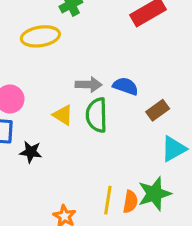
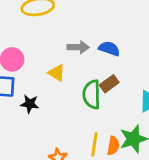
brown rectangle: (158, 110) -> (109, 84), moved
green semicircle: (97, 115) -> (92, 94), moved

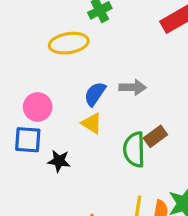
gray arrow: (78, 47) -> (133, 87), moved
blue semicircle: (109, 49) -> (95, 94), moved, turned -75

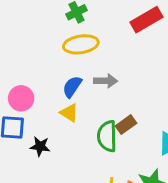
yellow ellipse: (69, 43) -> (81, 44), moved

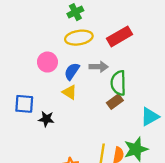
red rectangle: (146, 20) -> (120, 36), moved
pink circle: (21, 98) -> (47, 62), moved
green semicircle: (107, 136) -> (118, 83), moved

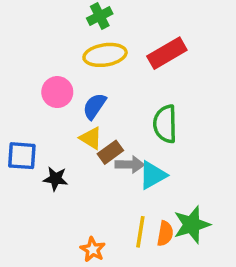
gray arrow: (99, 67) -> (130, 165), moved
brown rectangle: (115, 102) -> (110, 152), moved
cyan triangle: (150, 117) -> (153, 175), moved

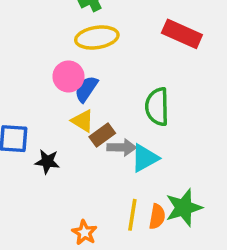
red rectangle: (167, 53) -> (182, 34), moved, turned 54
pink circle: (57, 92) -> (68, 76), moved

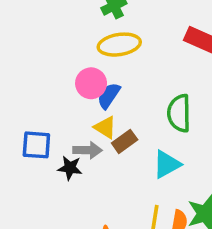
gray arrow: (122, 147) -> (88, 150), moved

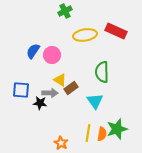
yellow ellipse: (119, 45) -> (85, 35), moved
blue semicircle: (109, 96) -> (33, 51), moved
cyan triangle: (167, 164) -> (95, 101), turned -36

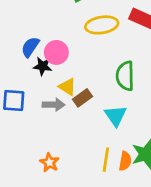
black star: (40, 103) -> (43, 66), moved
orange star: (61, 143) -> (49, 162), moved

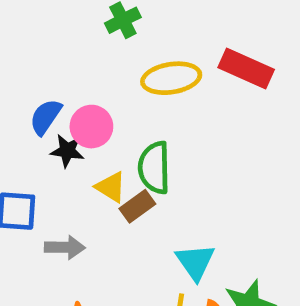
green semicircle: (125, 76) -> (154, 168), moved
gray arrow: (54, 105) -> (65, 247), moved
cyan triangle: (116, 116) -> (195, 262), moved

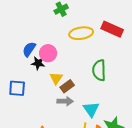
green semicircle: (154, 168) -> (99, 70), moved
yellow triangle: (111, 187) -> (56, 78), turned 32
gray arrow: (65, 247) -> (65, 101), moved

